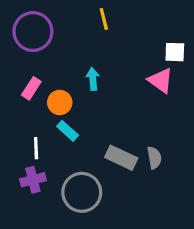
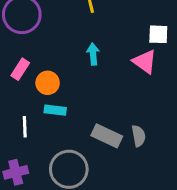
cyan arrow: (93, 79) -> (93, 54), moved
cyan rectangle: (68, 131) -> (55, 110), turned -35
purple cross: (33, 180) -> (16, 172), moved

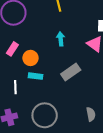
gray rectangle: (107, 136) -> (71, 72), moved, turned -60
gray semicircle: (139, 136) -> (91, 114), moved

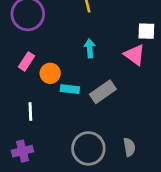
cyan rectangle: (36, 76) -> (70, 89), moved
gray circle: (45, 115) -> (88, 148), moved

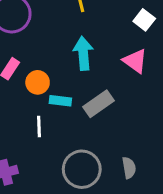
white square: (146, 31) -> (144, 20), moved, turned 36
cyan arrow: (90, 48) -> (83, 53), size x1.5
white line: (30, 112) -> (39, 127), moved

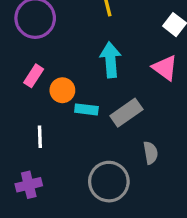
white line: (39, 127) -> (40, 137), moved
gray semicircle: (129, 168) -> (151, 153), moved

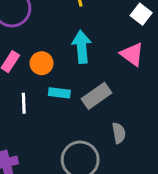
orange circle: (62, 90) -> (42, 63), moved
white line: (40, 137) -> (24, 103), moved

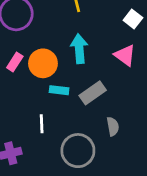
orange circle: (42, 63) -> (43, 63), size x1.4
white line: (24, 103) -> (42, 124), moved

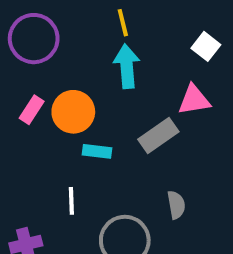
cyan arrow: (79, 49) -> (127, 66), moved
pink triangle: (125, 55) -> (194, 100), turned -45
gray rectangle: (93, 93) -> (158, 136), moved

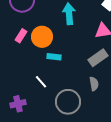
gray rectangle: (158, 136) -> (98, 58), moved
white line: (71, 201) -> (41, 82), turned -40

